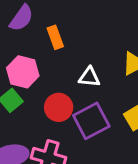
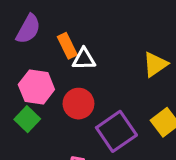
white triangle: (89, 77) -> (84, 59), moved
red circle: (59, 107) -> (78, 104), moved

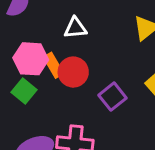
orange rectangle: (67, 46) -> (53, 65), moved
purple square: (116, 131) -> (112, 97), size x0.7

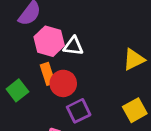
pink hexagon: (31, 59) -> (49, 41), moved
purple square: (112, 97) -> (79, 111), moved

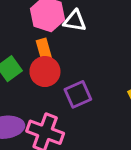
red circle: (63, 83) -> (45, 72), moved

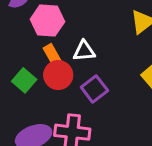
white triangle: (75, 21) -> (84, 51), moved

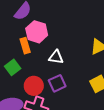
orange rectangle: (53, 56) -> (25, 46), moved
red circle: (58, 75) -> (34, 86), moved

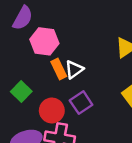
orange rectangle: (25, 46) -> (59, 69), moved
white triangle: (56, 57) -> (74, 69), turned -35

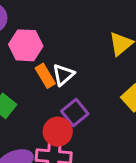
red circle: (52, 110) -> (58, 132), moved

